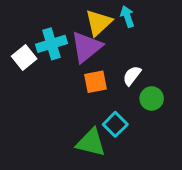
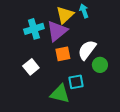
white square: (24, 57) -> (31, 67), moved
white semicircle: (132, 76) -> (87, 50), size x1.5
cyan square: (115, 124) -> (76, 82), turned 35

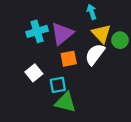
yellow triangle: (65, 15) -> (101, 34), moved, turned -30
green circle: (100, 65) -> (120, 40), moved
cyan square: (76, 82) -> (58, 85), moved

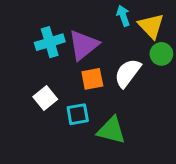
yellow triangle: (101, 34) -> (151, 26), moved
green triangle: (65, 102) -> (111, 130), moved

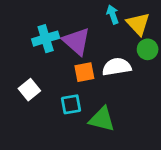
purple triangle: (84, 45) -> (76, 41), turned -40
white semicircle: (128, 73) -> (117, 67), turned 44
white square: (45, 98) -> (29, 90), moved

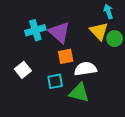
cyan arrow: (113, 14) -> (108, 11), moved
yellow triangle: (138, 24) -> (99, 31), moved
white semicircle: (117, 67) -> (85, 69), moved

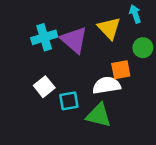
yellow triangle: (99, 31) -> (109, 28), moved
orange square: (66, 56) -> (121, 70), moved
white square: (23, 70) -> (44, 87), moved

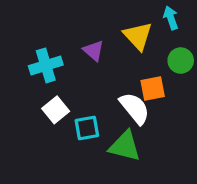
cyan cross: (44, 37) -> (46, 65), moved
purple triangle: (74, 40) -> (93, 51), size x0.6
white semicircle: (107, 85) -> (135, 108), turned 60

